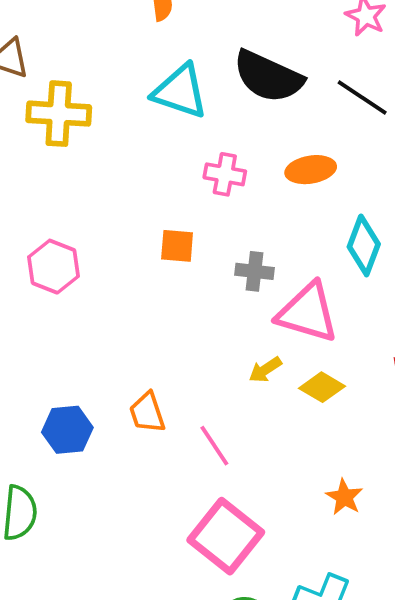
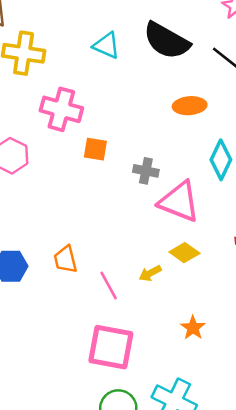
cyan triangle: (180, 91) -> (106, 45), size x0.7
pink cross: (225, 174) -> (61, 109), moved, size x1.5
yellow arrow: (265, 370) -> (150, 273), moved
pink square: (226, 536) -> (111, 347), turned -33

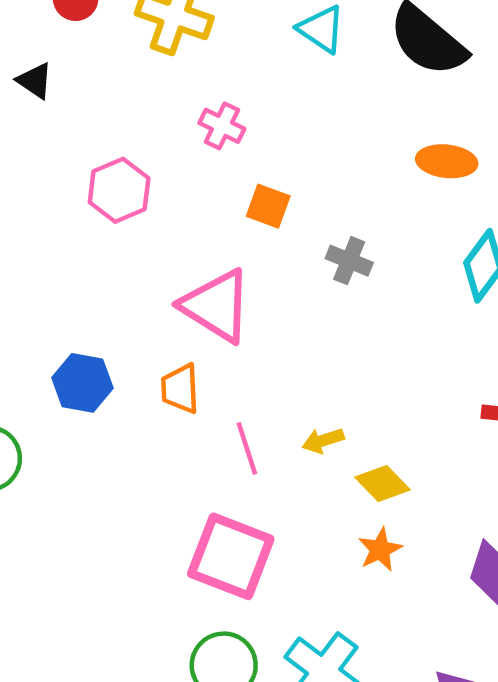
pink cross: (61, 109) -> (222, 126), size x0.6
pink triangle: (179, 202) -> (216, 306), moved
yellow diamond: (184, 253) -> (383, 483), moved

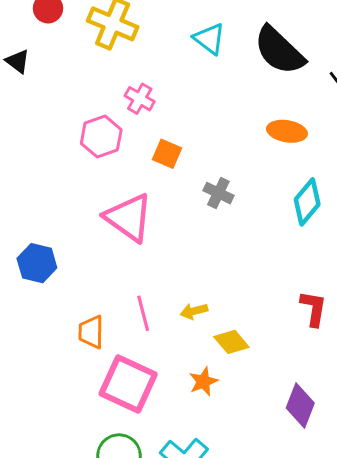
pink hexagon: (119, 190) -> (101, 137), moved
orange trapezoid: (180, 389) -> (91, 332), moved
orange star: (380, 549) -> (203, 381), moved

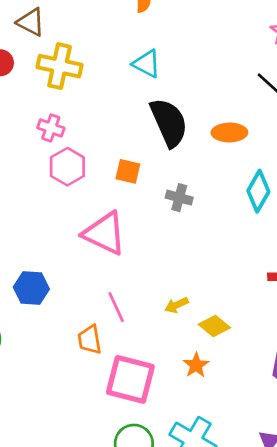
black semicircle: (279, 50) -> (169, 122), moved, turned -147
pink cross: (140, 99) -> (51, 128), moved
pink line: (143, 313) -> (116, 307), moved

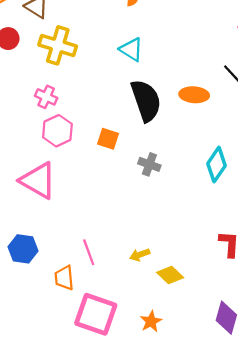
orange ellipse: (229, 132) -> (194, 95), moved
pink triangle: (104, 233) -> (38, 181), moved
blue hexagon: (31, 288) -> (23, 249), moved
orange star: (196, 365) -> (151, 321), moved

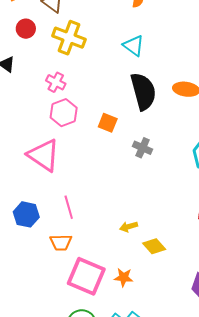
pink line: (89, 252) -> (69, 207), moved
orange trapezoid: (64, 278) -> (61, 242), turned -90
orange star: (151, 321) -> (124, 277), moved, turned 30

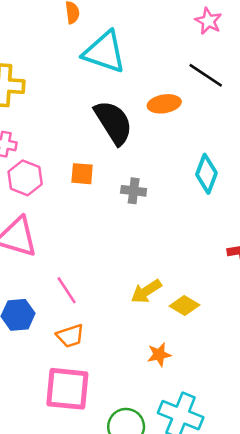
cyan triangle: (133, 46) -> (104, 52), moved, size x1.6
yellow arrow: (129, 227) -> (146, 291), size x1.4
pink square: (86, 276) -> (67, 389), moved

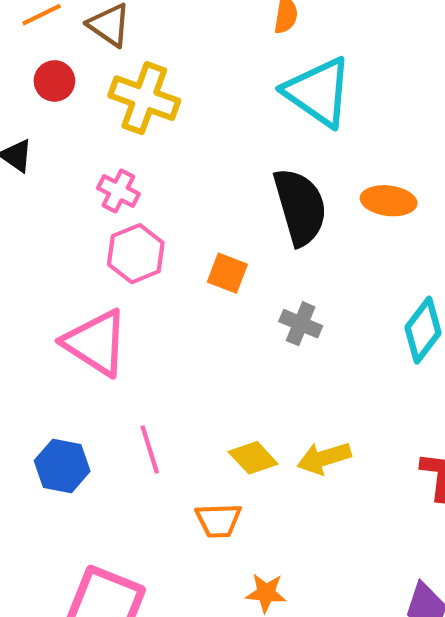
yellow arrow: (146, 291) -> (324, 458), moved
yellow diamond: (184, 306) -> (253, 458), moved
orange trapezoid: (70, 336) -> (218, 520), moved

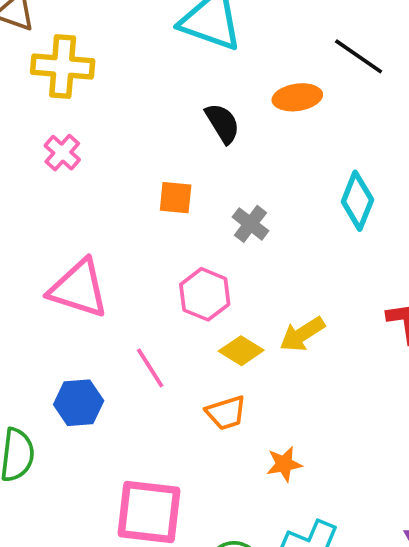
pink cross: (118, 191) -> (62, 153), turned 30
black semicircle: (300, 207) -> (223, 123), size x0.6
pink hexagon: (136, 254) -> (205, 294), moved
gray cross: (301, 324) -> (250, 224), turned 30

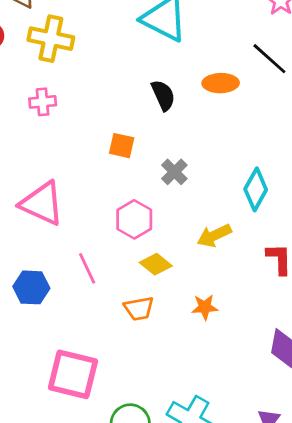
pink cross: (62, 153) -> (43, 102), turned 36
cyan diamond: (357, 201) -> (256, 189), moved
yellow arrow: (302, 334) -> (214, 236), moved
orange star: (284, 464) -> (205, 307), moved

